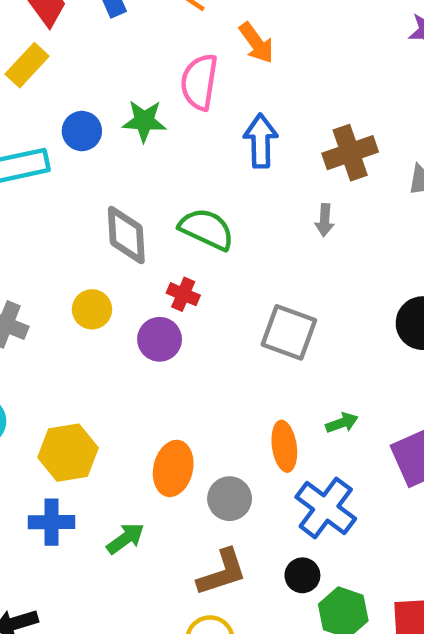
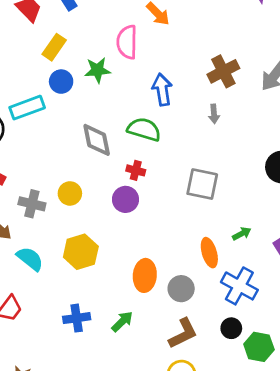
yellow rectangle: (27, 65) -> (54, 47), moved
blue arrow: (261, 141) -> (162, 90), moved
yellow circle: (92, 309) -> (70, 193), moved
yellow hexagon: (68, 453) -> (81, 252), moved

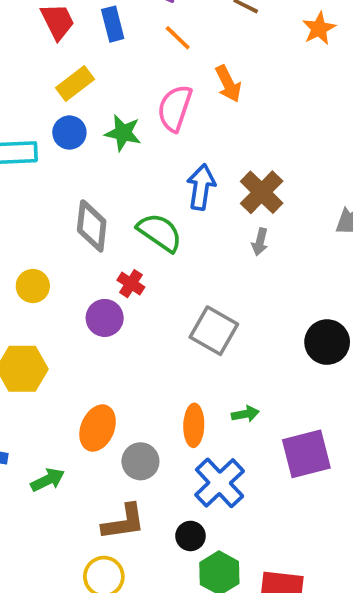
brown cross: (223, 71) -> (262, 192), moved, turned -36

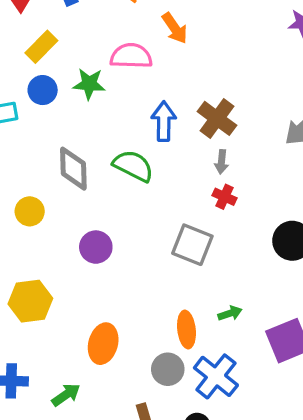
pink semicircle: (175, 108) -> (131, 56), turned 81
red cross: (131, 284) -> (224, 197), moved
yellow circle: (33, 286) -> (30, 211), moved
gray circle: (140, 461) -> (168, 369), moved

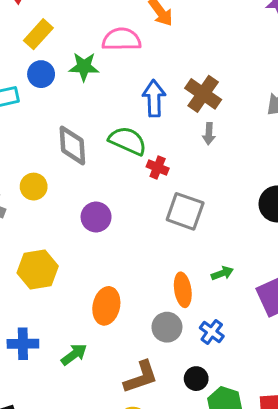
red cross: (224, 197) -> (158, 168), moved
blue cross: (216, 376) -> (212, 332), size x0.6

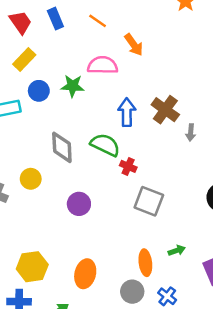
yellow rectangle: (38, 34) -> (24, 60), moved
gray arrow: (209, 134) -> (191, 132), moved
yellow hexagon: (38, 269) -> (32, 267), moved

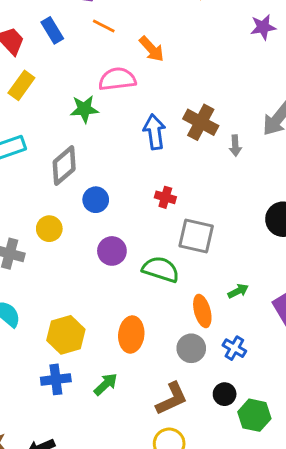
blue circle: (39, 91) -> (96, 200), moved
green semicircle: (105, 145) -> (161, 269), moved
gray diamond: (62, 147) -> (64, 166), moved, turned 60

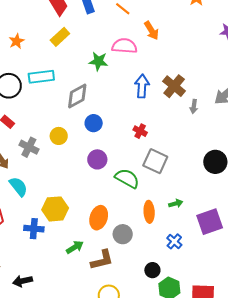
gray circle: (191, 348) -> (123, 234), moved
blue cross: (234, 348) -> (174, 241), moved
blue cross: (56, 379) -> (34, 229), moved
brown L-shape: (172, 399) -> (102, 260), moved

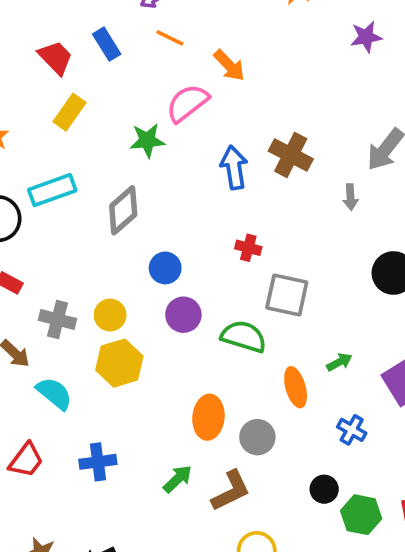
pink semicircle: (124, 46) -> (187, 103), turned -30
gray arrow: (194, 106) -> (350, 197), moved
blue circle: (94, 123) -> (165, 268), moved
yellow circle: (59, 136) -> (110, 315), moved
yellow hexagon: (55, 209) -> (119, 363), moved

